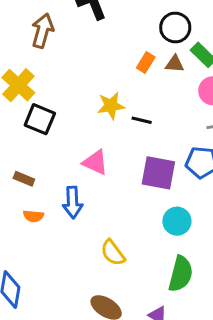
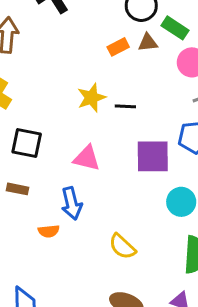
orange rectangle: (146, 62) -> (118, 47), turned 42
black square: (40, 119) -> (27, 143), moved
orange semicircle: (33, 216) -> (49, 231), moved

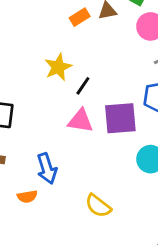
black line: (125, 106) -> (83, 86), moved, turned -54
pink triangle: (87, 158) -> (80, 121), moved

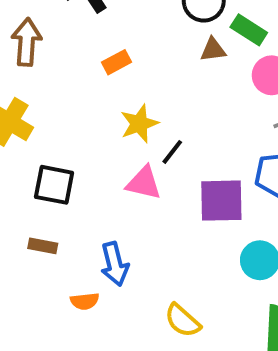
orange rectangle: (80, 17) -> (117, 62), moved
pink triangle: (80, 121) -> (144, 183), moved

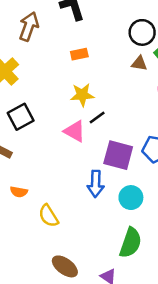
black square: (54, 185) -> (21, 117), turned 35
blue arrow: (115, 264) -> (96, 184), moved
yellow semicircle: (183, 321) -> (49, 216), moved

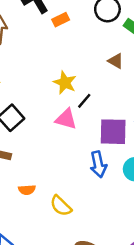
orange rectangle: (79, 54) -> (61, 20), moved
brown triangle: (139, 63) -> (116, 61), moved, turned 35
yellow star: (82, 95) -> (65, 83), turned -30

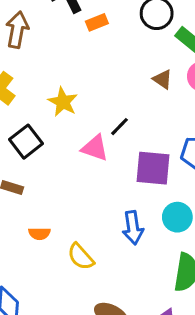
yellow star: (65, 83) -> (63, 102), moved
blue arrow: (98, 164) -> (133, 228), moved

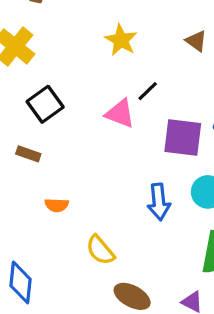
yellow star: (63, 102) -> (121, 40), moved
yellow semicircle: (81, 257) -> (100, 250), moved

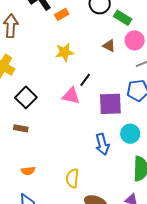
yellow star: (121, 40) -> (64, 52), turned -30
orange semicircle: (57, 205) -> (28, 171), moved
yellow semicircle: (100, 250) -> (72, 178), turned 54

